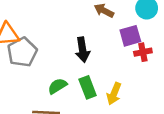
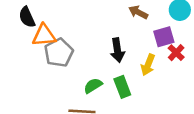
red cross: (143, 52) -> (176, 53), turned -35
yellow arrow: (114, 94) -> (148, 65), moved

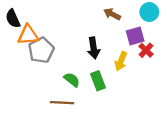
green semicircle: (93, 86) -> (72, 80), turned 70

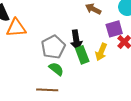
gray pentagon: (41, 50) -> (53, 47), moved
green rectangle: (98, 81) -> (82, 55), moved

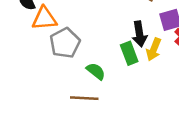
black arrow: (76, 40) -> (139, 34), moved
gray pentagon: (53, 47) -> (65, 43), moved

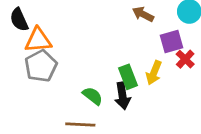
black arrow: (139, 34) -> (123, 96), moved
gray pentagon: (65, 43) -> (41, 66), moved

